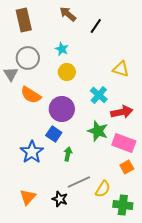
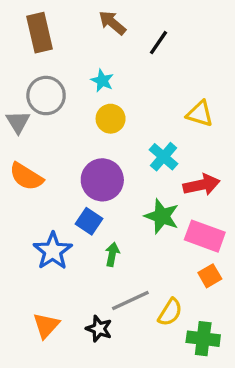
orange semicircle: (31, 95) -> (26, 177), moved

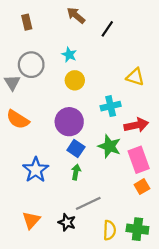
brown rectangle: (39, 33) -> (27, 22), size x0.6
cyan cross: (163, 157) -> (111, 106), turned 36
blue square: (89, 221) -> (76, 149), moved
pink rectangle: (205, 236) -> (139, 160), turned 50
yellow semicircle: (170, 312) -> (109, 230), moved, turned -30

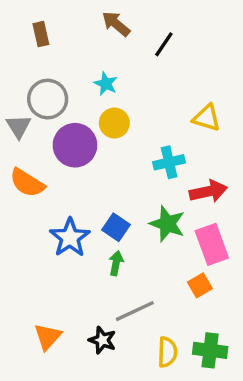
purple circle: (69, 122) -> (75, 145), moved
blue star: (36, 170) -> (70, 238), moved
orange square: (142, 187) -> (200, 285), moved

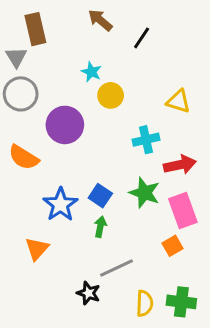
brown rectangle: (41, 34) -> (35, 29), size x1.5
gray circle: (48, 99) -> (21, 94), moved
yellow circle: (114, 123) -> (111, 95), moved
gray triangle: (19, 126) -> (16, 57), moved
orange triangle: (48, 337) -> (37, 249), moved

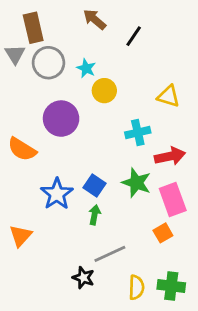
gray circle: (21, 94) -> (48, 63), moved
orange triangle: (37, 249) -> (21, 236), moved

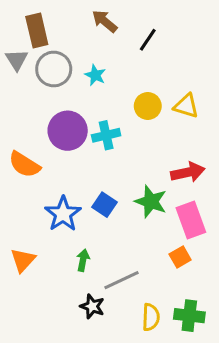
yellow circle: (104, 91) -> (148, 106), moved
cyan cross: (138, 132) -> (106, 135), moved
green arrow: (95, 215) -> (83, 260), moved

